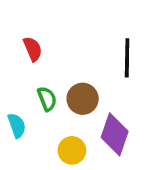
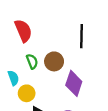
red semicircle: (33, 49) -> (23, 31), size x1.5
yellow circle: (72, 150) -> (27, 93), moved

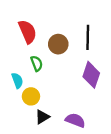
brown circle: (54, 61) -> (58, 44), moved
purple diamond: (74, 83) -> (91, 75), moved

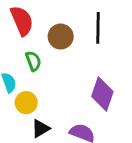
purple diamond: (91, 75) -> (102, 94), moved

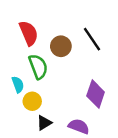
black line: (98, 28) -> (92, 39), turned -35
green semicircle: (33, 61) -> (38, 67), size x1.5

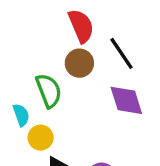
red semicircle: (29, 33) -> (81, 26), moved
purple diamond: (96, 94) -> (126, 100), moved, turned -36

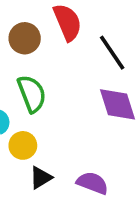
brown circle: (79, 63) -> (25, 38), moved

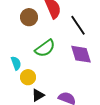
green semicircle: (32, 94) -> (45, 48), moved, turned 75

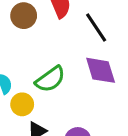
green semicircle: (45, 48) -> (50, 79), moved

